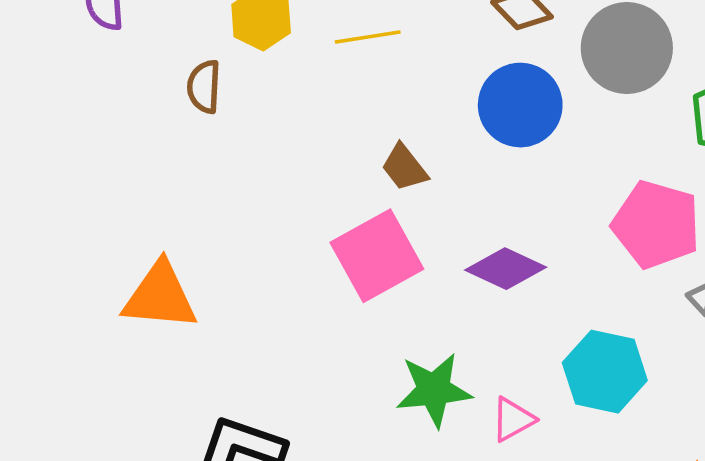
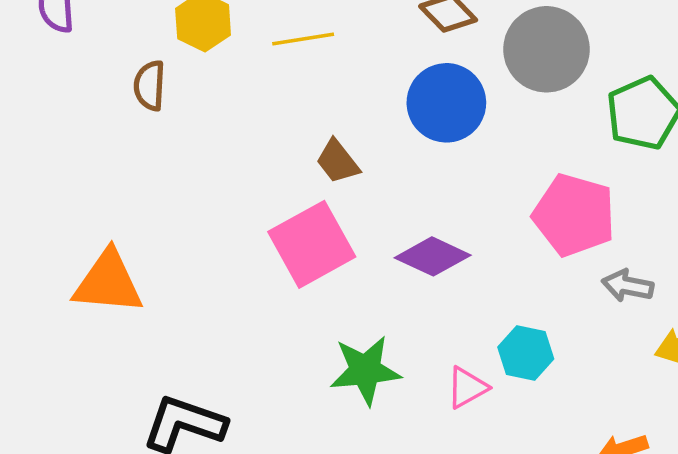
cyan hexagon: (605, 372) -> (526, 353), size x0.7
pink triangle: (513, 419) -> (467, 388), moved

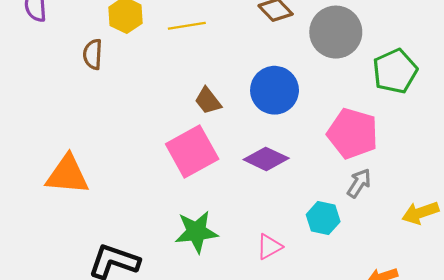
blue circle: (446, 103) -> (275, 90), moved
gray arrow: (628, 286) -> (359, 183), moved, turned 112
green star: (365, 370) -> (196, 232), moved
pink triangle: (467, 388) -> (269, 247), moved

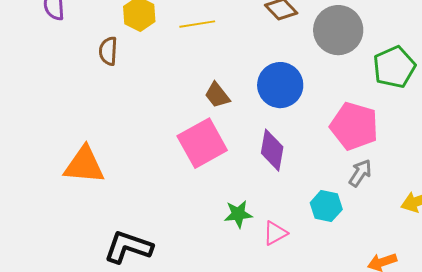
purple diamond: (266, 159) -> (272, 150), turned 75
green star: (196, 232) -> (238, 214), moved, size x0.7

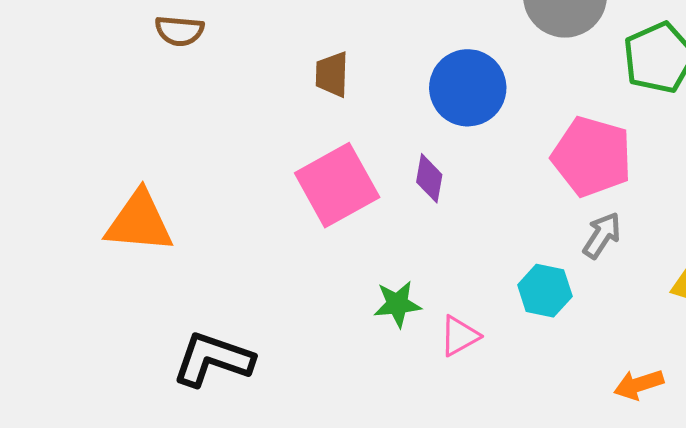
brown semicircle: (108, 51) -> (179, 31), turned -88
brown trapezoid: (217, 95) -> (332, 74), moved, turned 40
purple diamond: (272, 150) -> (429, 178), moved, size x0.7

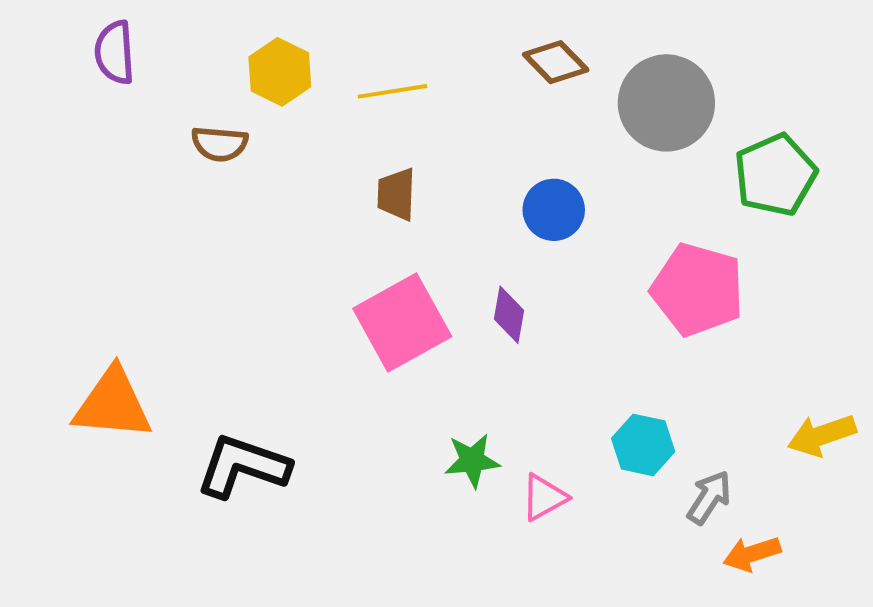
blue circle: (468, 88) -> (554, 210), size x0.7
orange triangle: (139, 222) -> (113, 404), moved
gray arrow: (602, 235) -> (709, 497), moved
black L-shape: (213, 359) -> (243, 466), moved

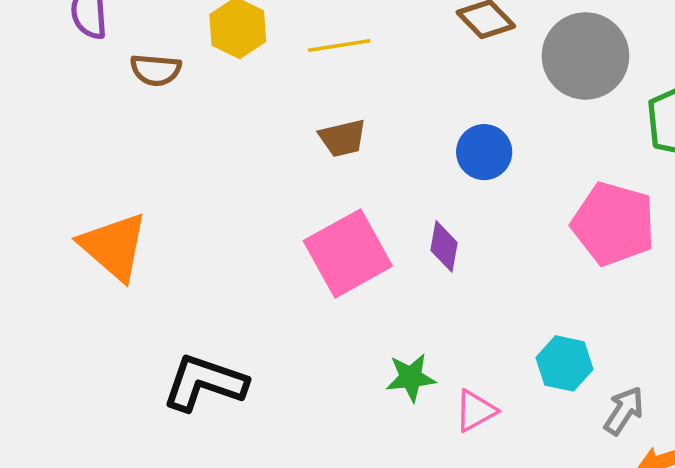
brown semicircle: (220, 144) -> (156, 70), moved
brown trapezoid: (396, 194) -> (343, 138), turned -105
orange triangle: (113, 404) -> (114, 246), moved, turned 36

